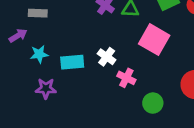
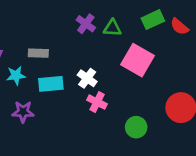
gray rectangle: (38, 13) -> (38, 53), moved
pink cross: (126, 78) -> (97, 102), moved

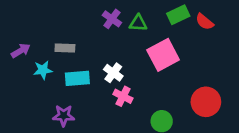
pink square: (138, 60) -> (163, 55), turned 32
purple star: (23, 112) -> (64, 116), moved

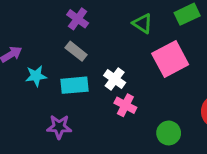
purple cross: (112, 19) -> (78, 19), moved
green triangle: (138, 23) -> (142, 23), turned 30
gray rectangle: (65, 48) -> (76, 51), moved, turned 36

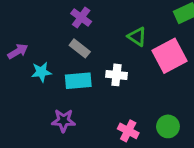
green triangle: (142, 23) -> (137, 37), moved
white cross: (115, 79) -> (116, 75), turned -30
pink cross: (125, 105) -> (128, 131), moved

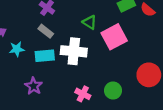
white cross: (116, 75) -> (74, 51), size x1.6
purple star: (63, 121) -> (34, 86), turned 30

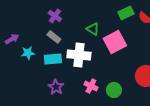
purple star: (34, 86) -> (56, 87), moved
pink cross: (83, 94) -> (91, 86), moved

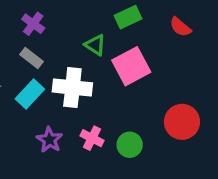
green rectangle: (126, 13) -> (128, 17), moved
cyan rectangle: (53, 59) -> (30, 94), turned -42
purple star: (56, 87) -> (49, 140), moved

